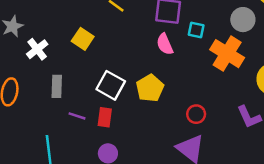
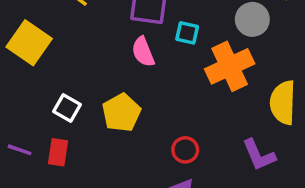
yellow square: (83, 39) -> (29, 43), size x1.4
orange cross: (227, 54) -> (230, 66), turned 32
white square: (111, 85) -> (67, 108), size x0.7

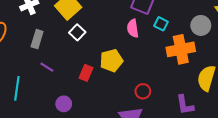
white square: (67, 108) -> (77, 32), moved
red rectangle: (58, 152) -> (86, 73), moved

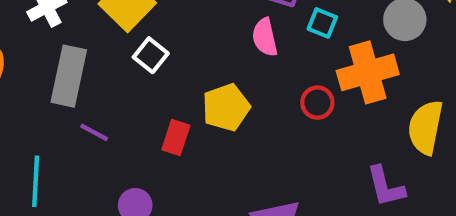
gray rectangle: (37, 39) -> (69, 76), size x1.5
red circle: (143, 91) -> (317, 103), moved

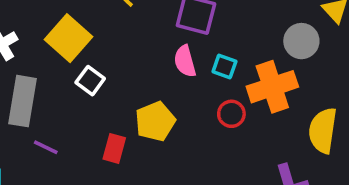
cyan square: (322, 23) -> (224, 67), moved

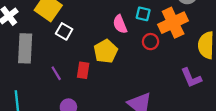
pink semicircle: (185, 61) -> (120, 24), moved
purple line: (46, 147) -> (56, 73), moved, turned 40

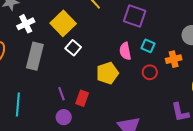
orange cross: (173, 23) -> (174, 59), size x0.6
red rectangle: (83, 70) -> (82, 98), moved
purple line: (56, 73) -> (62, 94), moved

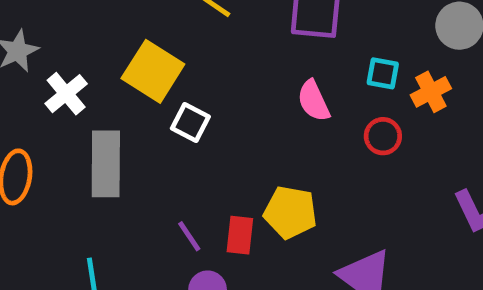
cyan square: (148, 46) -> (383, 73), moved
yellow pentagon: (107, 73) -> (290, 212), moved, turned -30

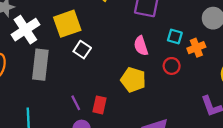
yellow square: (153, 71) -> (67, 24), turned 32
white cross: (66, 94) -> (25, 30), size x1.4
yellow pentagon: (290, 212) -> (133, 80), moved

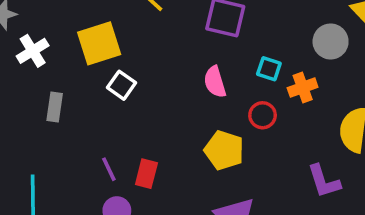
white cross: (25, 30) -> (33, 51), size x0.7
gray rectangle: (40, 65) -> (55, 107), size x0.6
yellow pentagon: (133, 80) -> (224, 150), moved

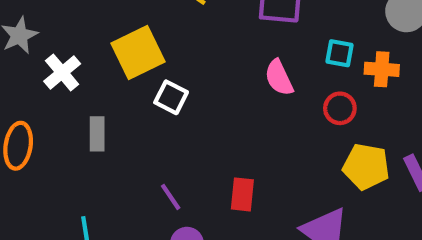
orange cross: (303, 87) -> (382, 69), turned 32
yellow pentagon: (224, 150) -> (366, 167), moved
red rectangle: (146, 174) -> (242, 194), moved

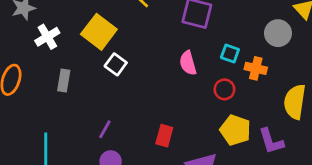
yellow square: (138, 53) -> (99, 32), turned -36
red rectangle: (242, 194) -> (164, 136), moved
purple line: (171, 197) -> (105, 129), turned 54

